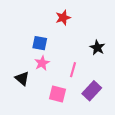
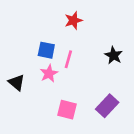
pink line: (73, 70) -> (68, 59), moved
black triangle: (22, 79) -> (17, 83), moved

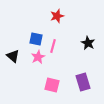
black triangle: (17, 83) -> (13, 56), moved
purple rectangle: (107, 106) -> (83, 82), turned -60

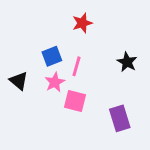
blue square: (36, 39) -> (52, 56), turned -32
pink square: (52, 85) -> (75, 101), moved

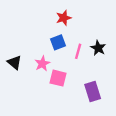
blue square: (52, 56) -> (58, 42), moved
pink line: (76, 66) -> (78, 51), moved

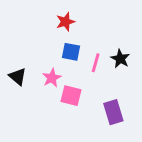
red star: (64, 18) -> (66, 22), moved
blue square: (58, 42) -> (71, 52), turned 32

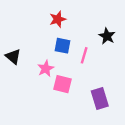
black star: (120, 59) -> (107, 36), moved
black triangle: (18, 76) -> (13, 56), moved

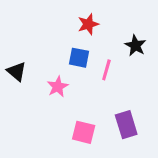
red star: (58, 19) -> (88, 24), moved
pink square: (62, 84) -> (84, 132), moved

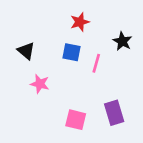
black triangle: (17, 71) -> (26, 51), moved
pink star: (58, 87) -> (40, 84), moved, turned -30

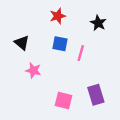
red star: (80, 22) -> (58, 16), moved
black star: (122, 41) -> (98, 23), moved

